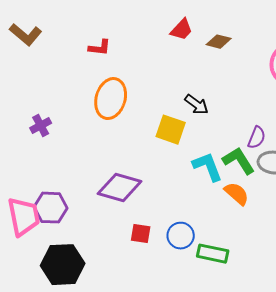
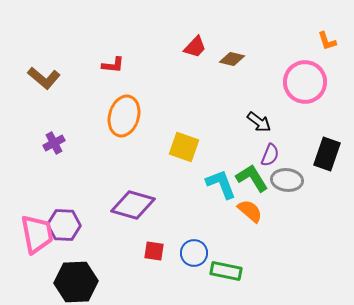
brown L-shape: (26, 35) -> (44, 78), moved
black arrow: (197, 105) -> (259, 122), moved

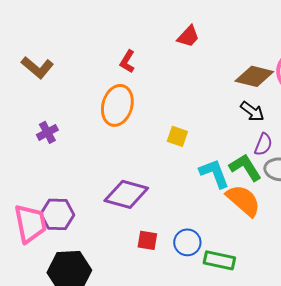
brown diamond: (232, 59) -> (254, 76), moved, size x1.5
red L-shape: (113, 65) -> (127, 61), moved, turned 115
yellow square: (184, 147) -> (177, 136), size x0.7
orange semicircle: (250, 211) -> (243, 200), size x1.4

